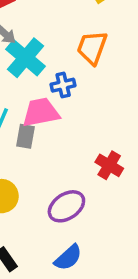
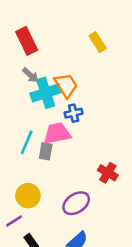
orange trapezoid: (92, 47) -> (66, 85), moved, turned 128
cyan cross: (25, 58) -> (46, 93), turned 32

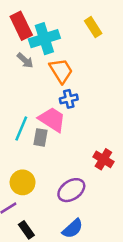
cyan cross: (46, 93) -> (44, 39), moved
pink trapezoid: (57, 133) -> (52, 119), turned 44

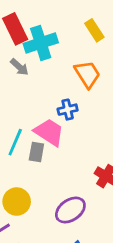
orange trapezoid: (61, 71) -> (87, 74), moved

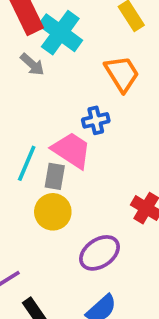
cyan cross: (41, 43) -> (60, 33), turned -36
yellow circle: (17, 202) -> (53, 212), moved

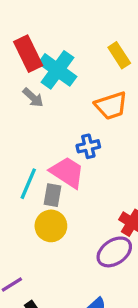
orange trapezoid: (122, 74) -> (111, 106), turned 104
purple ellipse: (99, 253) -> (114, 252), moved

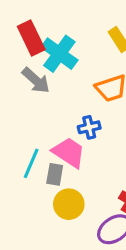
gray arrow: (33, 98) -> (36, 80), size x1.4
yellow circle: (51, 226) -> (69, 204), moved

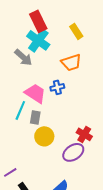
red rectangle: (31, 38) -> (38, 21), moved
pink trapezoid: (69, 152) -> (35, 93), moved

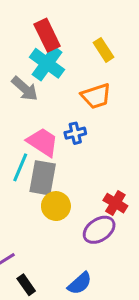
gray rectangle: (35, 117) -> (43, 178), size x1.6

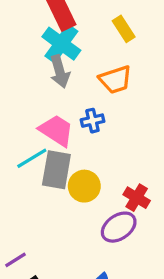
gray arrow: (25, 89) -> (60, 71), moved, turned 32
cyan line: (20, 167) -> (32, 158), turned 36
yellow circle: (56, 206) -> (84, 186), moved

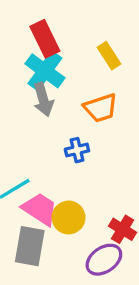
pink trapezoid: (56, 130) -> (40, 209), moved
gray rectangle: (56, 170) -> (30, 246), moved

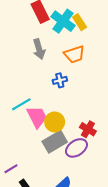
cyan cross: (45, 71) -> (63, 21), moved
pink trapezoid: (40, 209) -> (37, 117), turned 30
gray rectangle: (30, 246) -> (55, 142), moved, turned 50

